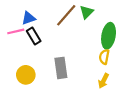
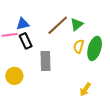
yellow semicircle: (104, 57) -> (79, 46), moved
gray rectangle: (61, 68) -> (45, 61), moved

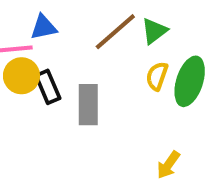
black rectangle: (26, 41) -> (48, 87), moved
yellow circle: (14, 76) -> (21, 76), moved

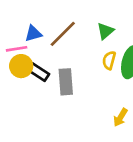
brown line: (115, 32) -> (63, 34), moved
black rectangle: (48, 87) -> (39, 72), turned -30

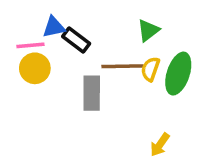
brown line: (63, 34) -> (122, 66), moved, turned 40
black rectangle: (39, 72) -> (76, 40), moved

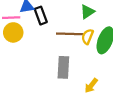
black rectangle: (76, 40) -> (41, 16), turned 30
gray rectangle: (92, 93) -> (63, 67), moved

